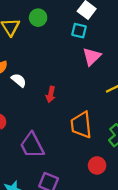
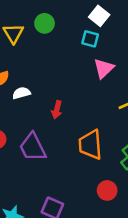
white semicircle: (19, 80) -> (21, 93), turned -56
purple trapezoid: (32, 145) -> (33, 147), moved

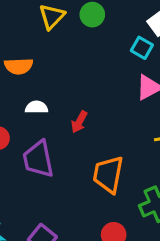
white semicircle: (21, 93) -> (36, 107), moved

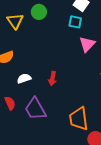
orange trapezoid: (108, 174) -> (79, 119), moved

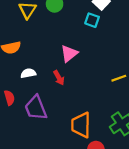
pink triangle: (87, 44) -> (69, 54), moved
red arrow: (52, 79) -> (59, 78), turned -48

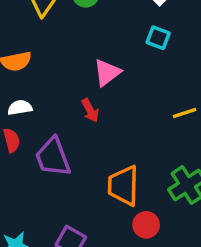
cyan square: (92, 20) -> (158, 38), moved
white semicircle: (28, 73) -> (20, 108), moved

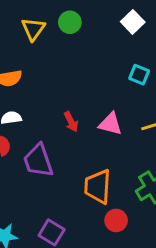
cyan square: (158, 38) -> (139, 75), moved
pink triangle: (107, 73) -> (110, 124), moved, turned 50

